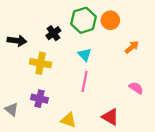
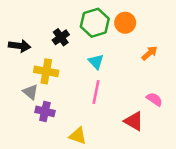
gray triangle: (12, 109) -> (30, 92), moved
red triangle: (110, 117) -> (134, 121), moved

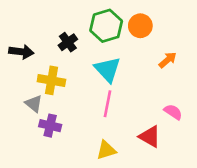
cyan triangle: (96, 62) -> (108, 70), size x1.5
yellow triangle: (78, 136) -> (106, 150), moved, turned -36

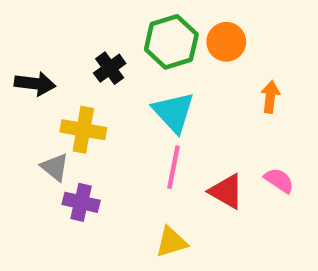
orange arrow: (168, 60) -> (270, 97), turned -42
red triangle: (150, 137) -> (226, 191), moved

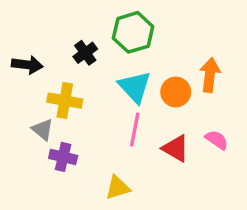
orange circle: (226, 42) -> (176, 92), moved
orange arrow: (270, 97) -> (210, 75), size x1.4
yellow triangle: (171, 242) -> (118, 188), moved

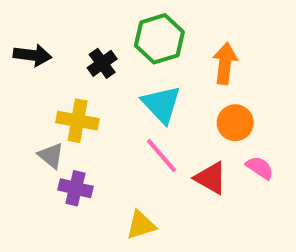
black arrow: (27, 65) -> (33, 55), moved
orange arrow: (210, 75) -> (225, 63), moved
orange circle: (176, 92) -> (235, 123), moved
pink line: (135, 130) -> (161, 155), turned -52

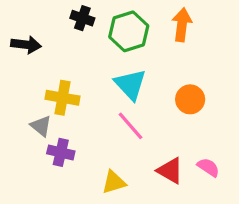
black cross: (102, 63) -> (82, 18), moved, turned -35
orange arrow: (225, 63) -> (182, 25), moved
pink semicircle: (260, 168) -> (208, 167), moved
red triangle: (211, 178) -> (170, 171), moved

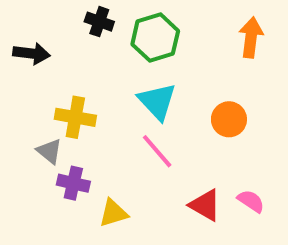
orange arrow: (182, 25) -> (251, 38), moved
yellow triangle: (114, 182) -> (113, 213), moved

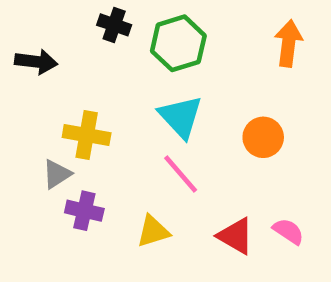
gray triangle: (49, 151) -> (57, 174), turned 48
yellow triangle: (113, 213) -> (153, 231), moved

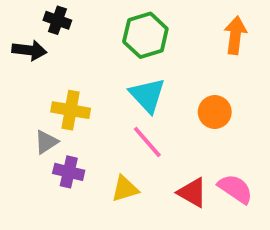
black cross: (114, 25) -> (57, 20), moved
pink semicircle: (288, 231) -> (235, 189), size x1.4

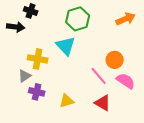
orange arrow: (235, 35) -> (126, 19), turned 60
cyan triangle: (147, 95) -> (66, 46), moved
pink line: (147, 142) -> (99, 76), moved
pink semicircle: (235, 189) -> (126, 81), moved

